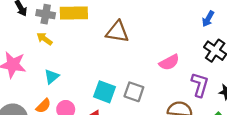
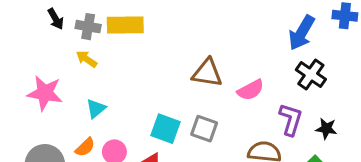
blue arrow: (208, 19) -> (302, 33), size x1.6
brown triangle: (117, 32) -> (207, 73), moved

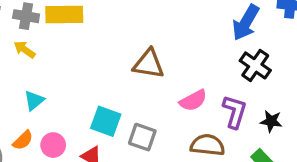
pink semicircle: (251, 90) -> (193, 100), moved
gray square: (204, 129) -> (142, 137), moved

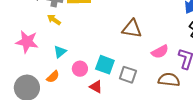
pink circle: (53, 145) -> (80, 69), moved

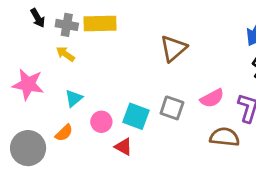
brown triangle: (132, 29) -> (173, 48), moved, turned -50
gray square: (128, 75) -> (172, 108), moved

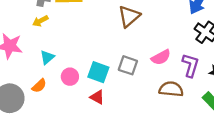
yellow arrow: (65, 54) -> (40, 21), turned -63
red triangle: (124, 147) -> (97, 97), moved

